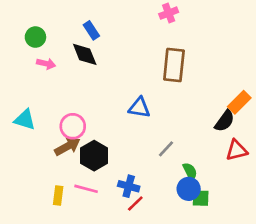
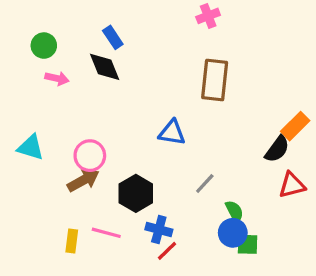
black hexagon: (94, 156) -> (136, 193), moved

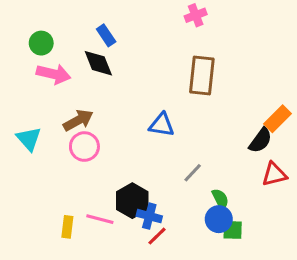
pink arrow: (57, 78) -> (54, 74), size x1.5
cyan triangle: (31, 147) -> (29, 139), turned 32
brown arrow: (83, 180) -> (78, 120), moved
black hexagon: (136, 193) -> (132, 201), moved

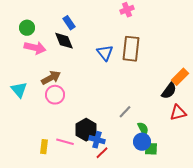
blue triangle: (162, 125) -> (105, 53), moved, turned 42

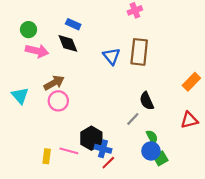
blue rectangle: (69, 23) -> (73, 24), turned -32
black semicircle: (169, 91) -> (147, 101), moved, turned 120
green square: (151, 149) -> (161, 158), turned -32

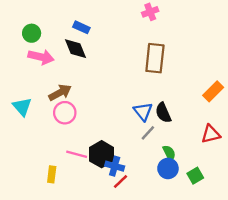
blue triangle: (112, 56) -> (143, 112), moved
pink line: (69, 151) -> (77, 154), moved
green square: (161, 158) -> (195, 176), moved

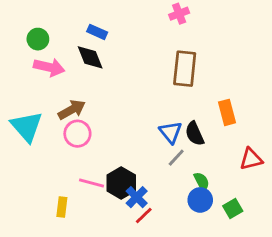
orange rectangle: (213, 91) -> (227, 112), moved, turned -60
cyan triangle: (22, 107) -> (27, 127), size x1.4
blue cross: (115, 166) -> (137, 197), turned 30

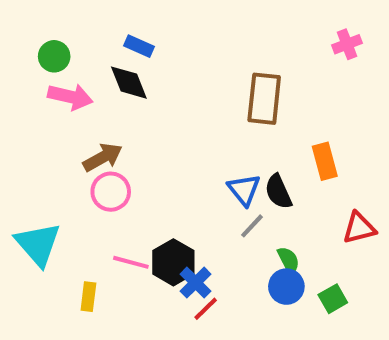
pink cross: (179, 14) -> (347, 44), moved
cyan triangle: (27, 127) -> (38, 244), moved

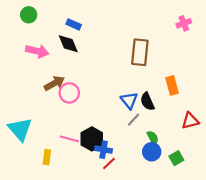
green circle: (54, 56) -> (29, 15), moved
pink circle: (111, 192) -> (69, 93), moved
blue cross: (196, 283) -> (104, 150), turned -35

